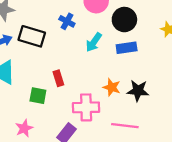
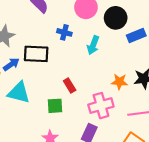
blue rectangle: (127, 48) -> (136, 36), moved

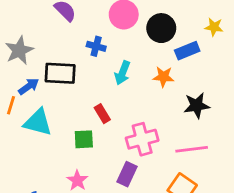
cyan arrow: (93, 45) -> (122, 73), moved
orange star: (119, 82) -> (163, 77), moved

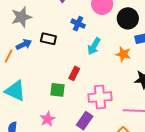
black rectangle: (60, 73) -> (48, 39), size x0.7
red rectangle: (102, 114) -> (74, 73), turned 48
cyan triangle: (38, 122) -> (15, 91), moved

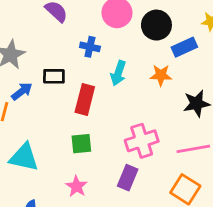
red rectangle: (74, 73) -> (85, 100), moved, size x1.5

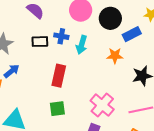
cyan arrow: (118, 73) -> (82, 45), moved
black rectangle: (54, 76) -> (40, 42), moved
pink cross: (142, 141) -> (102, 105), turned -30

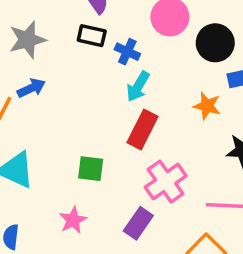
black rectangle: (40, 42) -> (92, 36), moved
cyan arrow: (82, 45) -> (138, 86), moved
red rectangle: (59, 76) -> (142, 130), moved

